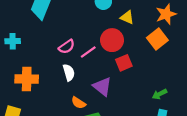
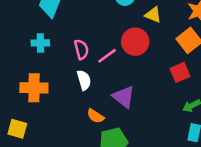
cyan cross: (13, 41) -> (40, 43), moved
pink semicircle: (67, 47) -> (81, 49), turned -70
red square: (124, 63) -> (180, 72), moved

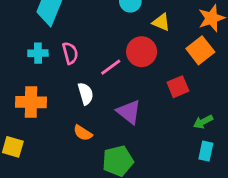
pink semicircle: (81, 49) -> (70, 53), moved
red square: (180, 72) -> (178, 87), moved
orange semicircle: (95, 116) -> (83, 133), moved

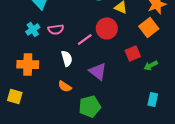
cyan cross: (38, 53) -> (33, 29), turned -32
pink semicircle: (70, 53) -> (56, 29), turned 98
green arrow: (203, 122) -> (151, 65), moved

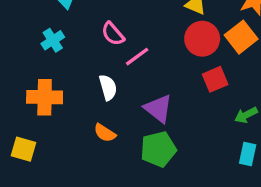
red circle: (107, 28) -> (202, 39), moved
pink semicircle: (56, 29) -> (113, 34), moved, turned 56
green arrow: (151, 65) -> (246, 115), moved
green pentagon: (90, 106) -> (158, 149), moved

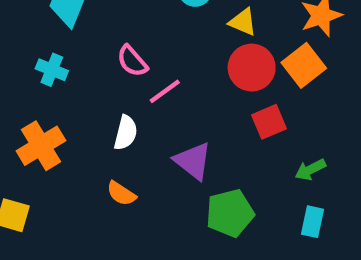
cyan cross: (53, 40) -> (52, 70), turned -35
white semicircle: (108, 87) -> (126, 133), turned 30
orange cross: (45, 97) -> (41, 146), turned -32
green pentagon: (158, 149) -> (230, 213), moved

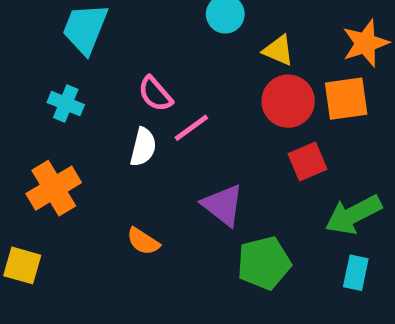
orange square: (304, 65) -> (346, 99), turned 30
white semicircle: (126, 133) -> (143, 147), moved
green arrow: (310, 170) -> (353, 215), size x1.6

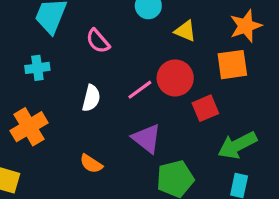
pink semicircle: (155, 94) -> (98, 41), moved
red circle: (288, 101) -> (175, 78), moved
cyan cross: (66, 104) -> (37, 68), turned -30
pink line: (191, 128) -> (140, 90), moved

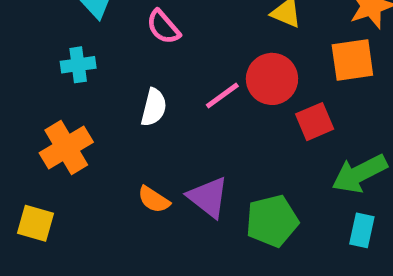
purple triangle: (147, 138) -> (208, 197), moved

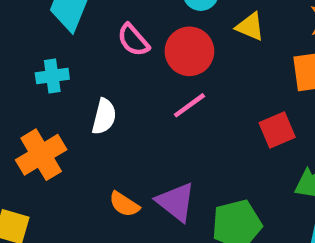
red circle: (272, 79) -> (189, 51), moved
white semicircle: (154, 107) -> (104, 117), moved

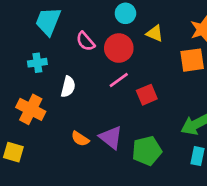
red square: (277, 130) -> (147, 95), moved
orange cross: (41, 155) -> (31, 109), turned -32

